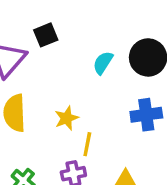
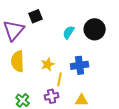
blue cross: (146, 115) -> (80, 65), moved

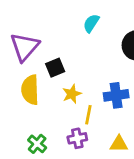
black square: (36, 16) -> (55, 68), moved
cyan semicircle: (69, 32) -> (91, 23), moved

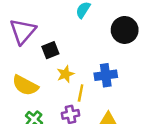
yellow semicircle: (30, 90) -> (25, 85), moved, turned -60

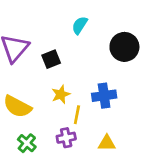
black square: (50, 50) -> (51, 59), moved

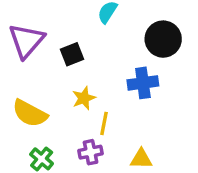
blue cross: (104, 96) -> (143, 83), moved

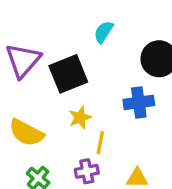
black square: (72, 54) -> (68, 74), size x1.6

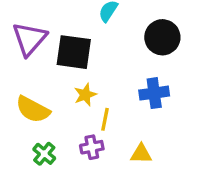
black square: (68, 74) -> (74, 52), turned 30
blue cross: (139, 102) -> (154, 93), moved

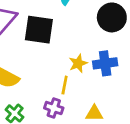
yellow star: (85, 95) -> (78, 63), moved
purple cross: (92, 147) -> (54, 108), turned 30

